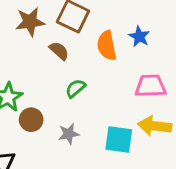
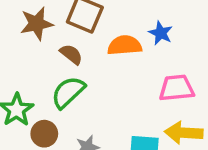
orange semicircle: (107, 46) -> (125, 45), turned 100
green semicircle: (76, 88) -> (68, 92), moved, size x1.5

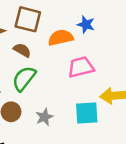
pink trapezoid: (177, 88) -> (81, 67), moved

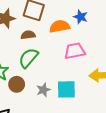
brown semicircle: (22, 50) -> (28, 35), turned -40
cyan square: (87, 113) -> (66, 89), moved

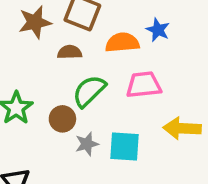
green semicircle: (28, 58) -> (89, 91), moved
brown circle: (17, 84) -> (62, 119), moved

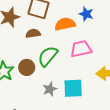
brown circle: (62, 119) -> (27, 67), moved

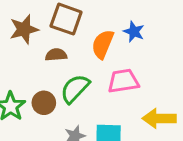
orange semicircle: (65, 24) -> (103, 44), turned -60

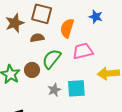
blue star: (134, 32) -> (96, 17), moved

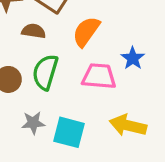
blue star: (96, 17) -> (133, 58), moved
green semicircle: (52, 59) -> (45, 72), turned -40

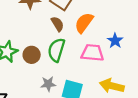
brown semicircle: (34, 31) -> (57, 24), moved, turned 49

